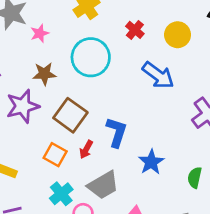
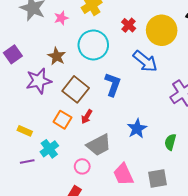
pink star: (40, 33) -> (61, 18), moved
yellow circle: (178, 35) -> (162, 30), size x1.5
brown star: (44, 74) -> (57, 56), turned 30
blue L-shape: (116, 132) -> (113, 84), moved
cyan cross: (61, 194) -> (49, 149), moved

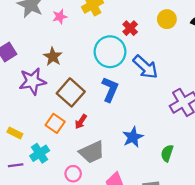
yellow circle: (162, 30) -> (167, 19), moved, size x0.6
cyan circle: (93, 45) -> (110, 52), moved

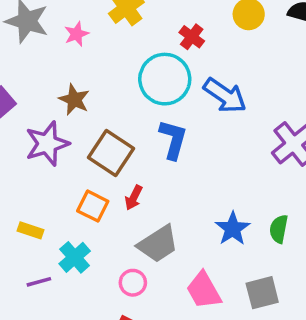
blue star: (133, 137) -> (233, 229), moved

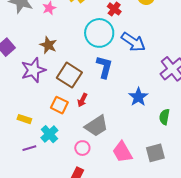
blue star: (233, 229) -> (138, 97), moved

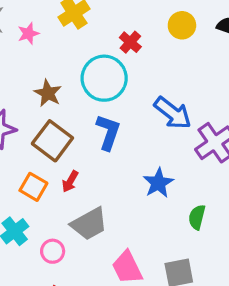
blue arrow: (133, 42) -> (173, 113), moved
brown star: (48, 45) -> (48, 93), moved
pink circle: (82, 148) -> (53, 251), moved

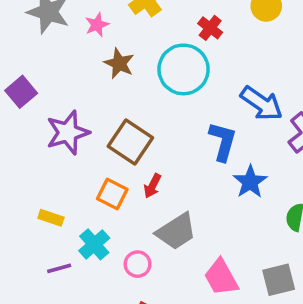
brown star: (48, 93) -> (119, 63), moved
blue L-shape: (108, 132) -> (223, 141), moved

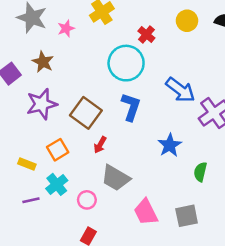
brown star: (119, 63) -> (43, 62), moved
blue L-shape: (223, 141) -> (131, 107), moved
orange square: (112, 194) -> (58, 150), moved, turned 30
gray trapezoid: (176, 231) -> (116, 178), turned 60

